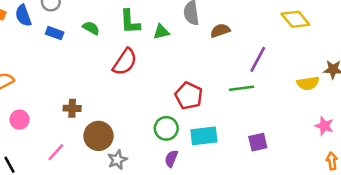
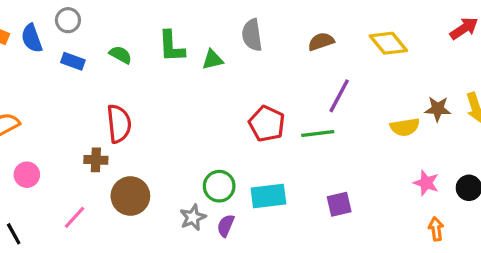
brown semicircle: (220, 31) -> (321, 42), moved
red semicircle: (125, 62) -> (119, 124), moved, turned -40
red pentagon: (189, 96) -> (267, 124), moved
gray star: (117, 160) -> (193, 217), moved

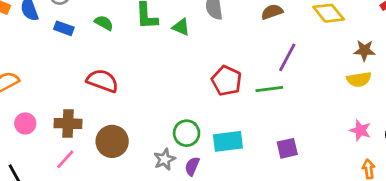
green triangle: (213, 60) -> (181, 27), turned 36
brown star: (438, 109) -> (364, 50), moved
red semicircle: (119, 124) -> (102, 81), turned -64
yellow semicircle: (405, 127) -> (359, 79), moved
brown cross: (96, 160) -> (68, 123), moved, size x1.4

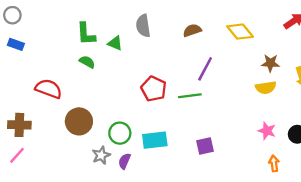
green semicircle: (104, 23) -> (87, 62), moved
brown circle: (112, 141) -> (79, 121), moved

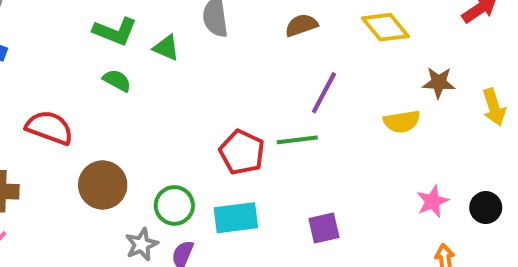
green L-shape: (86, 34) -> (115, 31), turned -65
yellow semicircle: (266, 88) -> (402, 121), moved
red pentagon: (154, 89) -> (242, 152), moved
pink star: (267, 131) -> (432, 201), turned 30

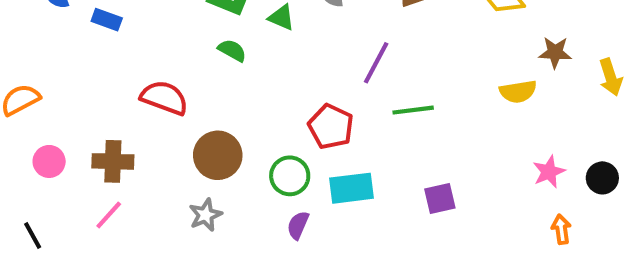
purple line: (324, 93) -> (376, 63), moved
red pentagon: (242, 152) -> (331, 126), moved
gray star: (142, 244) -> (205, 215), moved

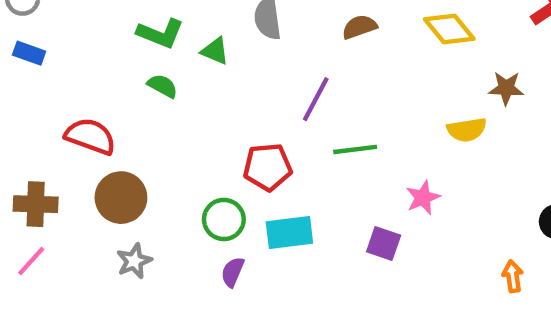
red pentagon: (331, 126) -> (268, 167), turned -30
brown circle: (218, 155) -> (121, 198), moved
pink star: (549, 172) -> (423, 198), moved
purple square: (440, 198) -> (384, 244), turned 32

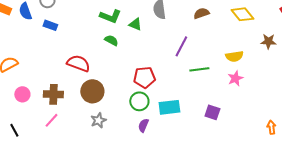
yellow semicircle: (467, 130) -> (234, 56), moved
red pentagon: (268, 167) -> (144, 77), moved
pink star: (423, 198) -> (235, 78), moved

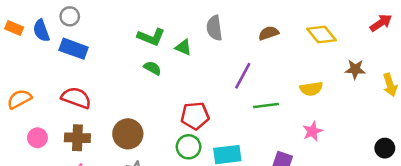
blue rectangle: (50, 25) -> (74, 49), size x1.5
red semicircle: (78, 63) -> (76, 98), moved
pink star: (235, 78) -> (312, 131), moved

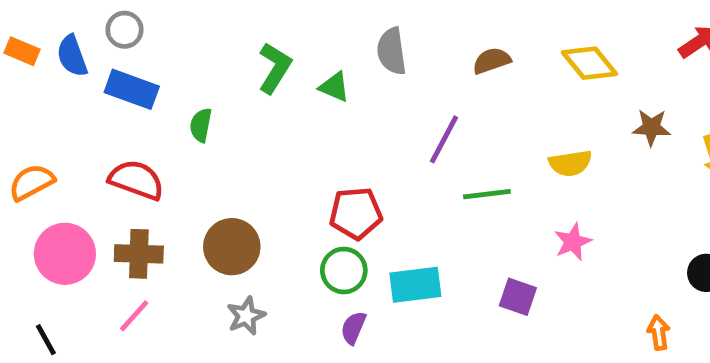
green L-shape: (151, 37) -> (275, 68), turned -80
green semicircle: (152, 68) -> (201, 125), moved, turned -108
pink circle: (37, 138) -> (65, 254), size x1.6

